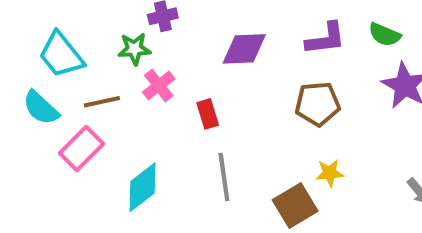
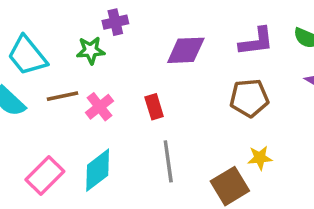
pink cross: (159, 85) -> (99, 107), moved
pink rectangle: (81, 149) -> (45, 175), moved

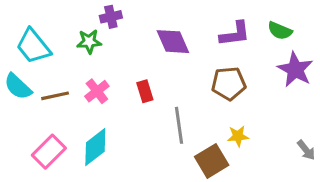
purple diamond: (186, 50) -> (173, 42), turned 69
brown line: (62, 96) -> (55, 96), moved
gray line: (168, 161) -> (179, 125), moved

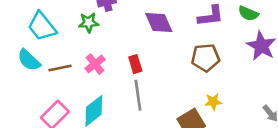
gray line: (179, 125) -> (138, 95), moved

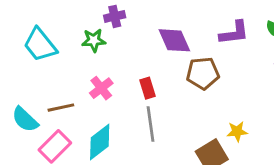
brown pentagon: (205, 58) -> (203, 73), moved
cyan semicircle: (29, 60) -> (25, 119), moved
brown line: (60, 68) -> (61, 108), moved

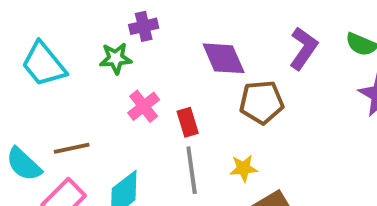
purple L-shape: (234, 33) -> (303, 48), turned -48
pink cross: (101, 88) -> (144, 106), moved
yellow star: (237, 131) -> (244, 168), moved

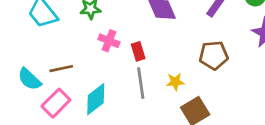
brown pentagon: (262, 102) -> (214, 55), moved
pink cross: (144, 106) -> (109, 41), turned -30

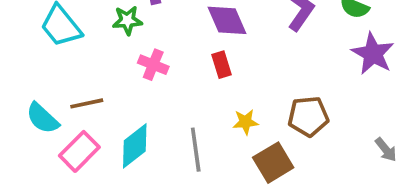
red rectangle: (138, 51) -> (222, 65), moved
brown pentagon: (214, 55) -> (308, 116), moved
gray line: (141, 83) -> (196, 150), moved

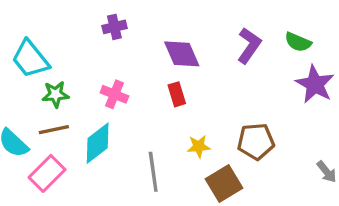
green star: (127, 20) -> (56, 94), moved
cyan diamond: (135, 146) -> (98, 143), moved

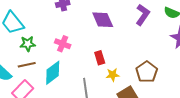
red rectangle: (177, 94) -> (100, 58), moved
brown pentagon: (256, 141) -> (147, 72), turned -30

